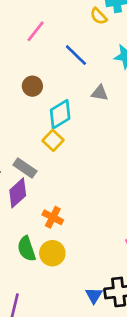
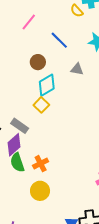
brown circle: (32, 86) -> (38, 62), moved
orange cross: (53, 217) -> (41, 164), turned 35
green semicircle: (27, 249) -> (17, 162), moved

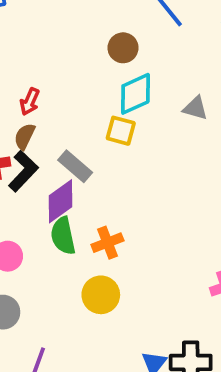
gray triangle: (77, 69) -> (195, 108), moved
yellow square: (41, 105) -> (121, 131), turned -35

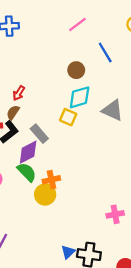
gray triangle: (195, 108) -> (112, 110), size x1.5
green semicircle: (63, 236) -> (27, 172), turned 140
yellow circle: (101, 295) -> (45, 194), moved

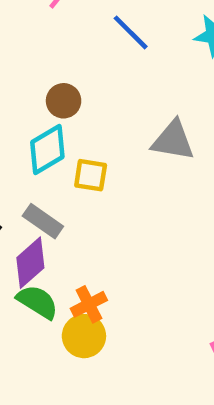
brown circle: (76, 70) -> (64, 101), moved
cyan diamond: (80, 97) -> (47, 149), moved

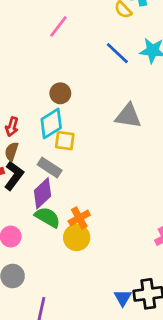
blue line: (131, 32) -> (117, 53), moved
yellow square: (91, 175) -> (65, 141), moved

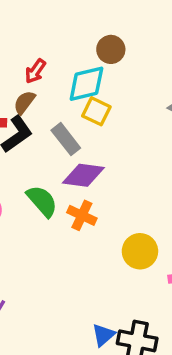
purple diamond: (43, 193) -> (83, 175), moved, turned 32
orange cross: (79, 218) -> (82, 215), turned 35
yellow circle: (77, 238) -> (140, 251), moved

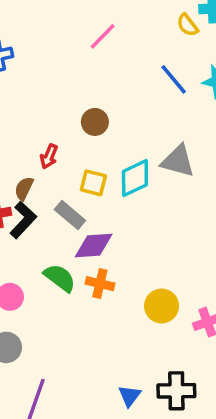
red arrow: (35, 71) -> (49, 156), moved
cyan diamond: (86, 84) -> (135, 178), moved
blue triangle: (103, 335) -> (130, 396), moved

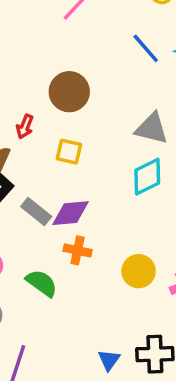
brown circle: (95, 122) -> (69, 92), size x1.5
cyan diamond: (135, 178) -> (147, 177), moved
gray rectangle: (70, 215) -> (36, 212), moved
green semicircle: (60, 278) -> (42, 283), moved

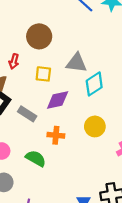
gray triangle: (152, 128) -> (76, 63), moved
purple diamond: (70, 213) -> (58, 100), moved
yellow circle: (139, 271) -> (95, 126), moved

